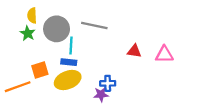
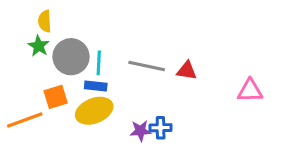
gray line: (94, 26) -> (147, 66), moved
gray circle: (57, 29) -> (71, 57), moved
pink triangle: (164, 54) -> (250, 91), moved
blue cross: (108, 83) -> (161, 128), moved

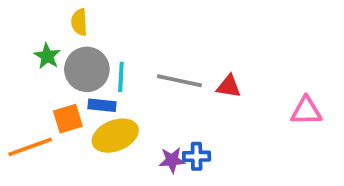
yellow semicircle: (45, 21) -> (79, 22), moved
blue rectangle: (96, 86) -> (102, 105), moved

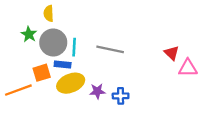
red triangle: (229, 86) -> (172, 53), moved, turned 35
purple star: (172, 160) -> (97, 91), moved

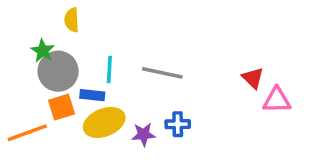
gray circle: (53, 42) -> (58, 71), moved
blue cross: (121, 96) -> (178, 124), moved

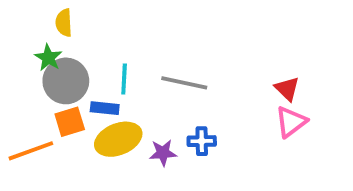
yellow semicircle: (72, 20) -> (64, 23), moved
pink triangle: (277, 100) -> (291, 122), moved, turned -36

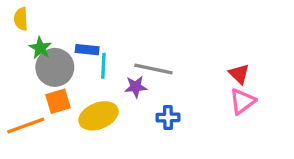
yellow semicircle: (64, 23) -> (21, 19), moved
blue rectangle: (105, 108) -> (87, 50), moved
purple star: (163, 153) -> (136, 87), moved

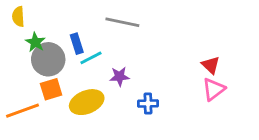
blue rectangle: (87, 50) -> (77, 44), turned 66
cyan line: (103, 66) -> (91, 58), turned 60
gray line: (153, 69) -> (122, 22), moved

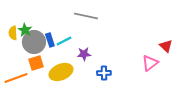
yellow semicircle: (18, 17) -> (13, 33), moved
blue rectangle: (77, 44) -> (50, 40), moved
red triangle: (211, 65) -> (166, 46), moved

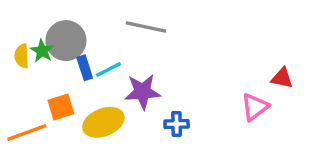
gray circle: (34, 42) -> (66, 41), moved
red triangle: (166, 46) -> (282, 78), turned -32
purple star: (84, 54) -> (143, 92), size x1.5

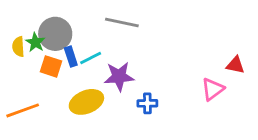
orange square: (61, 107) -> (51, 66), moved, turned 35

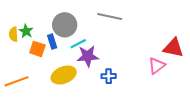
gray line: (122, 22) -> (110, 16), moved
gray circle: (55, 34) -> (65, 25), moved
cyan line: (91, 58) -> (78, 44), moved
red triangle: (235, 65) -> (173, 48), size x1.5

